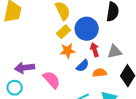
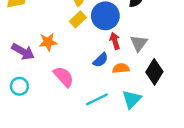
orange star: (68, 51) -> (48, 42), moved
gray triangle: (115, 52) -> (139, 43), turned -42
purple arrow: (25, 68) -> (23, 52), moved, turned -144

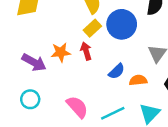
red arrow: (115, 41) -> (86, 51), moved
pink semicircle: (64, 77) -> (77, 107), moved

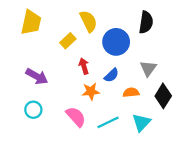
yellow rectangle: (92, 28) -> (68, 41), moved
orange star: (61, 52) -> (91, 91), moved
blue semicircle: (117, 71) -> (111, 75), moved

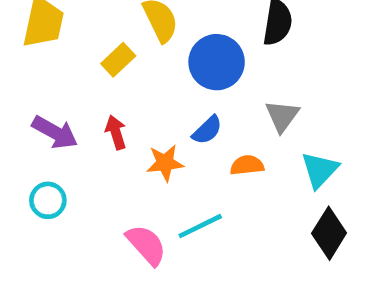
red arrow: (84, 66) -> (116, 132), moved
black diamond: (163, 96) -> (329, 233), moved
pink semicircle: (76, 117) -> (146, 245), moved
cyan triangle: (141, 122) -> (320, 170), moved

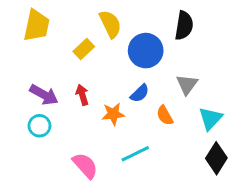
orange semicircle: (247, 165) -> (165, 115), turned -114
cyan circle: (48, 200) -> (39, 126), moved
pink semicircle: (146, 245) -> (85, 166), moved

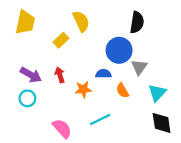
blue circle: (146, 51) -> (119, 50), moved
blue semicircle: (140, 93) -> (103, 74), turned -136
black diamond: (216, 158) -> (162, 123), turned -40

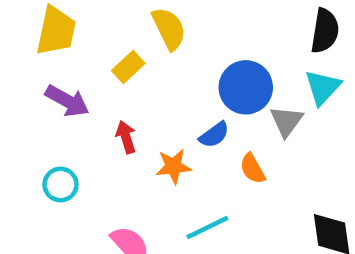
black semicircle: (137, 22) -> (325, 31), moved
blue semicircle: (103, 74) -> (214, 135), turned 144
purple arrow: (31, 75) -> (67, 101), moved
cyan triangle: (157, 93) -> (323, 87), moved

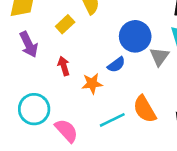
purple arrow: (67, 101) -> (29, 44), turned 35
orange semicircle: (253, 169) -> (145, 109), moved, size x1.5
cyan circle: (60, 185) -> (34, 109), moved, size x1.5

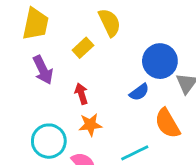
orange star: (92, 84) -> (90, 125), moved
orange semicircle: (145, 109) -> (167, 123), moved

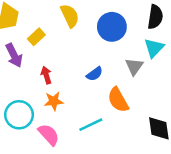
yellow rectangle: (83, 48) -> (36, 37), moved
blue circle: (160, 61) -> (112, 27), moved

